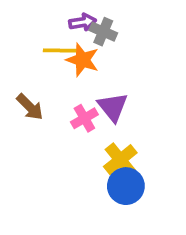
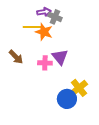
pink cross: (84, 118) -> (45, 63), turned 32
yellow cross: (120, 160) -> (79, 88), moved

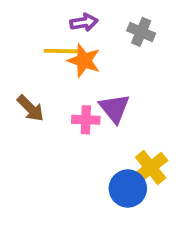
gray cross: (55, 17) -> (141, 32), moved

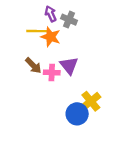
purple arrow: (84, 22) -> (51, 14), turned -105
gray cross: (141, 32) -> (69, 20), moved
brown arrow: (30, 108) -> (33, 66), moved

